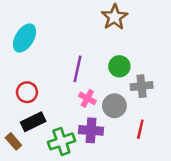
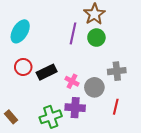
green circle: (119, 66) -> (96, 38), moved
purple line: (77, 69) -> (73, 33), moved
red circle: (27, 92) -> (23, 67), moved
black rectangle: (33, 122) -> (47, 72), moved

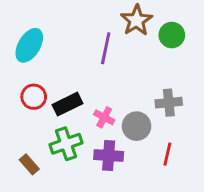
green circle: (96, 38) -> (172, 35), moved
brown rectangle: (11, 117) -> (29, 164), moved
green cross: (51, 117) -> (66, 144), moved

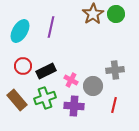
green circle: (172, 35) -> (116, 14), moved
purple line: (106, 48) -> (51, 27), moved
brown rectangle: (29, 164) -> (17, 100), moved, size x1.5

